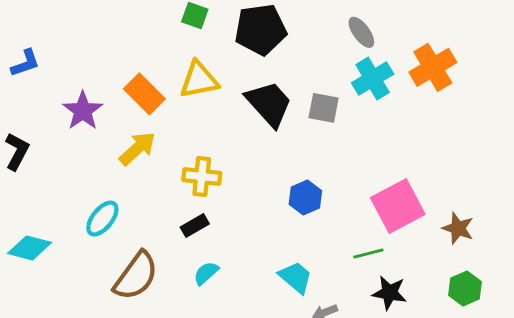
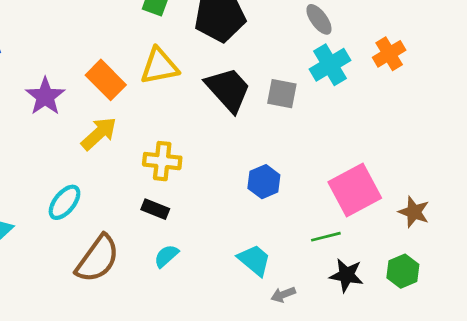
orange cross: (433, 67) -> (389, 54), size x0.7
black rectangle: (195, 226) -> (155, 209), turned 52
green hexagon: (465, 289) -> (403, 271), moved

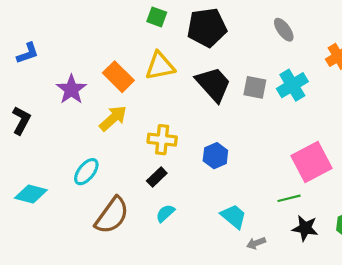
cyan cross: (330, 65) -> (292, 85), moved
blue hexagon: (264, 182) -> (215, 156), moved
black rectangle: (155, 209) -> (157, 177), turned -66

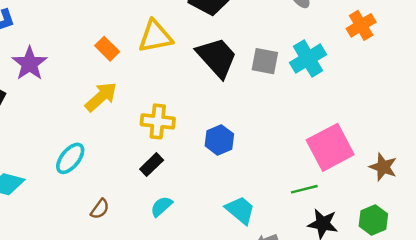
orange rectangle: (118, 77) -> (107, 49), size x0.7
purple star: (71, 89) -> (30, 64), moved
brown semicircle: (112, 215) -> (100, 209), size x0.5

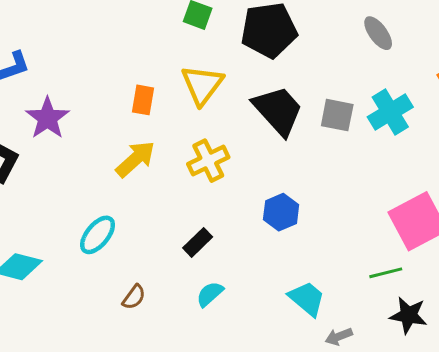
yellow triangle: (155, 36) -> (202, 85), turned -42
orange rectangle: (107, 49) -> (143, 100), turned 55
yellow cross: (158, 121) -> (208, 161), moved, turned -32

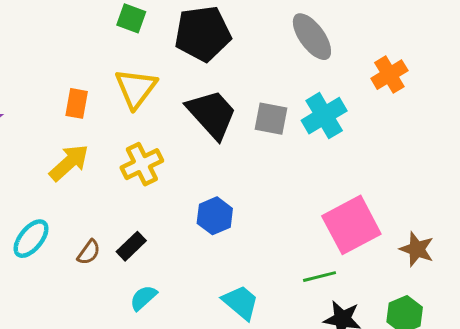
gray ellipse: (378, 33) -> (312, 37), size x1.4
brown semicircle: (134, 297) -> (89, 252), moved

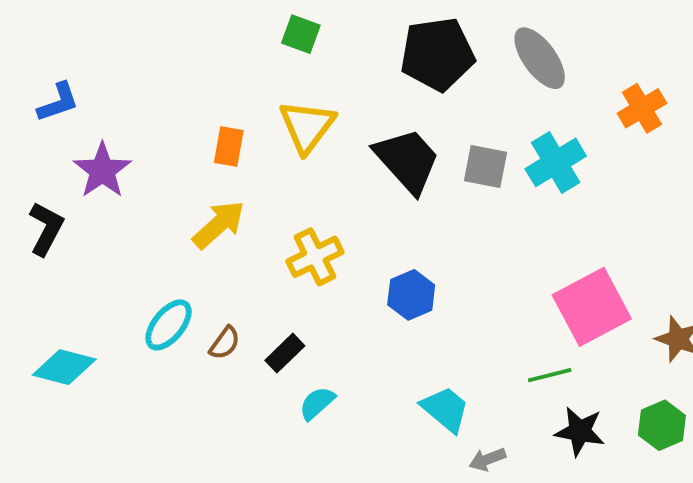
black pentagon: (203, 34) -> (437, 54), moved
yellow cross: (142, 164) -> (315, 257), moved
black rectangle: (131, 246) -> (285, 353), moved
brown semicircle: (89, 252) -> (225, 343), moved

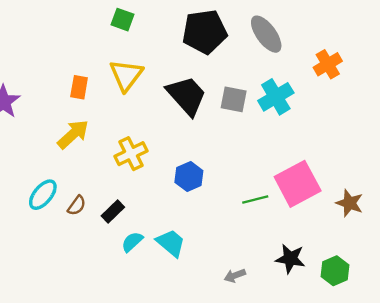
green line: (550, 375) -> (255, 199), moved
cyan trapezoid: (445, 409) -> (171, 243), moved
green hexagon: (662, 425) -> (335, 271), moved

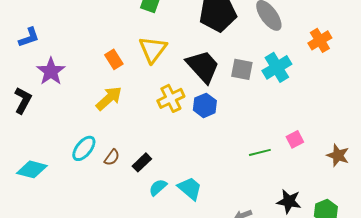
orange rectangle: (79, 87) -> (114, 59), turned -42
yellow cross: (131, 154) -> (171, 98), moved
blue hexagon: (189, 177) -> (205, 105), moved
pink square: (298, 184) -> (295, 139), size x0.5

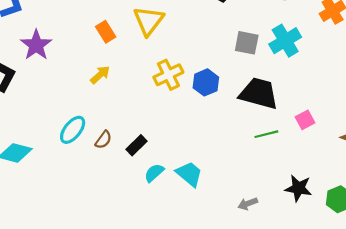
black trapezoid: (203, 66) -> (259, 93), moved, turned -33
yellow arrow: (109, 98) -> (100, 75), size x0.7

